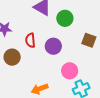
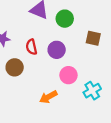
pink circle: (70, 71) -> (68, 75), moved

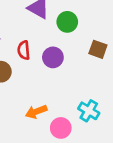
pink circle: (68, 75) -> (61, 128), moved
cyan cross: (92, 91) -> (89, 111), turned -36

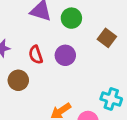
brown square: (98, 49) -> (107, 38), turned 30

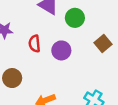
brown circle: (18, 80) -> (12, 78), moved

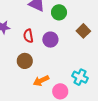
brown circle: (12, 78) -> (25, 61), moved

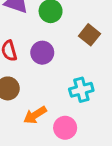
cyan cross: (80, 77) -> (81, 90), moved, turned -35

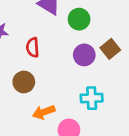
purple circle: (42, 53) -> (84, 55), moved

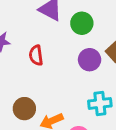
brown circle: (24, 82) -> (24, 109), moved

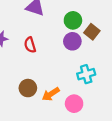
green circle: (82, 23) -> (73, 20), moved

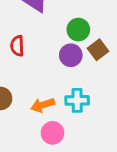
orange arrow: (51, 94) -> (43, 105), moved

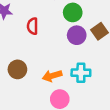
green circle: (78, 30) -> (73, 12), moved

